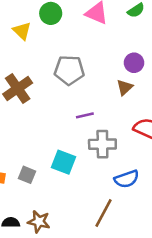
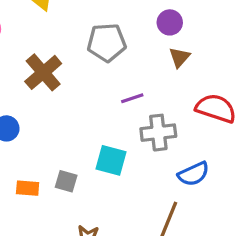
purple circle: (134, 63) -> (170, 22), moved

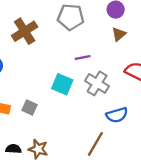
gray cross: (158, 133) -> (97, 83), turned 30
cyan square: (111, 160) -> (62, 84), moved

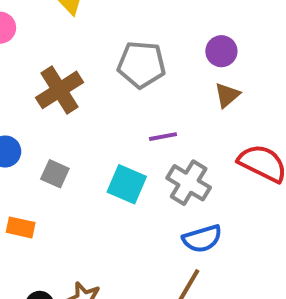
gray square: (30, 108) -> (55, 174), moved
blue semicircle: (117, 115) -> (202, 239), moved

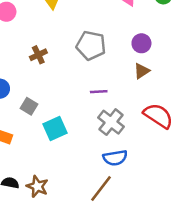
brown cross: (59, 90) -> (38, 55), size x0.6
cyan square: (127, 184) -> (55, 129), moved, turned 35

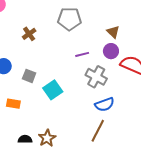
purple circle: (141, 43) -> (111, 51), moved
brown triangle: (142, 71) -> (113, 32), turned -32
brown star: (37, 186) -> (47, 138), turned 30

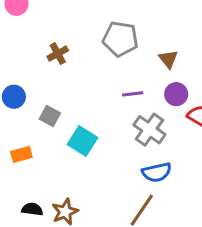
brown triangle: (113, 32) -> (168, 59), moved
cyan square: (53, 90) -> (83, 141), turned -30
orange rectangle: (13, 104) -> (21, 154), turned -32

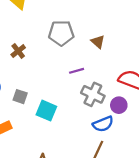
purple circle: (176, 94) -> (119, 105), moved

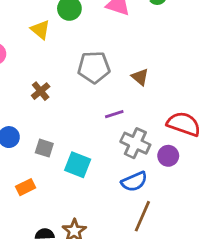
blue semicircle: (103, 124) -> (134, 182), moved

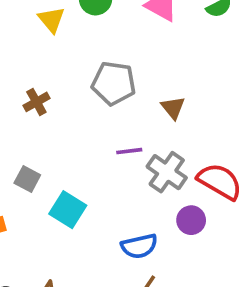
gray cross: (135, 143) -> (167, 172), moved

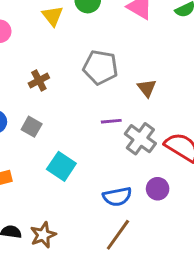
gray square: (27, 179) -> (32, 127), moved
purple circle: (191, 220) -> (158, 189), moved

